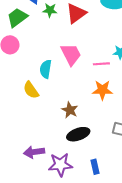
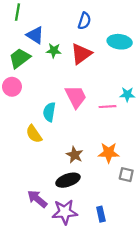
orange star: (102, 90) -> (109, 153), moved
black ellipse: (78, 134) -> (68, 180), moved
purple arrow: (34, 152) -> (37, 199), turned 48

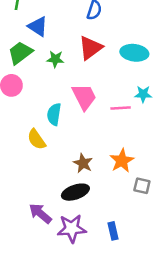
cyan ellipse: (120, 42) -> (134, 53), moved
green star: (54, 51) -> (55, 59), moved
orange star: (109, 153) -> (122, 161), turned -30

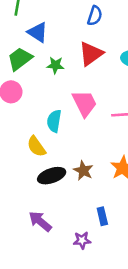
black ellipse: (75, 192) -> (52, 176), moved
purple star: (72, 228) -> (82, 240), moved, size x0.6
blue rectangle: (113, 231) -> (102, 216), moved

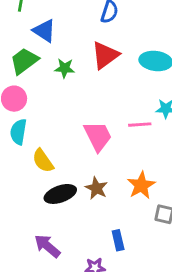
pink trapezoid: (85, 103) -> (98, 136), moved
cyan semicircle: (54, 121) -> (18, 132), moved

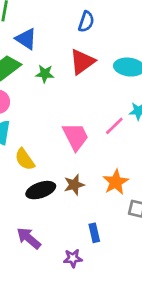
pink line: (140, 125) -> (114, 126), turned -40
brown star: (96, 188) -> (74, 185), turned 30

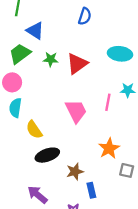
red triangle: (82, 62) -> (77, 64), moved
pink line: (114, 126) -> (108, 102), turned -35
brown star: (74, 185) -> (75, 172), moved

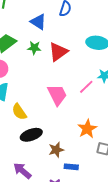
blue triangle: (35, 31) -> (38, 22), moved
pink line: (108, 102) -> (86, 87), turned 35
blue rectangle: (91, 190) -> (71, 167), turned -72

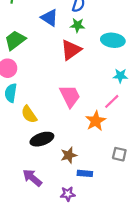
green star: (34, 48) -> (77, 25), moved
pink line: (86, 87) -> (112, 101), moved
orange star: (87, 129) -> (96, 121), moved

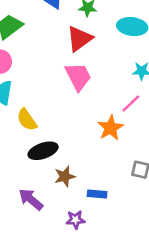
pink trapezoid: (70, 96) -> (78, 76), moved
brown star: (69, 155) -> (65, 176), moved

